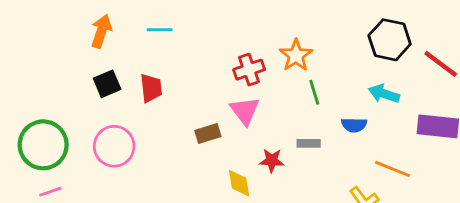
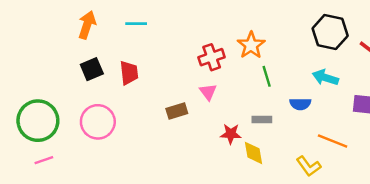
pink triangle: (245, 111) -> (208, 92), size x0.7
yellow diamond: (239, 183) -> (253, 153), moved

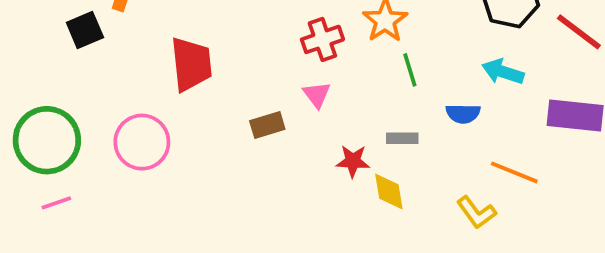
black square: (92, 69) -> (85, 30), moved
red trapezoid: (129, 73) -> (191, 64), size x1.4

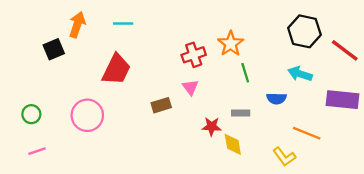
red trapezoid: (191, 64) -> (116, 69), turned 32
green circle: (47, 140) -> (31, 114), size x0.5

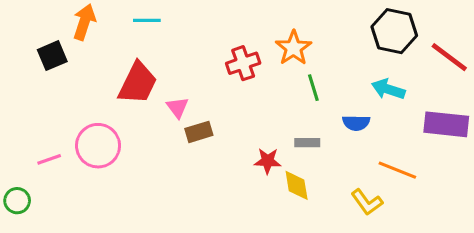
pink triangle: (190, 87) -> (177, 107), moved
green circle: (31, 114) -> (17, 201), moved
pink line: (37, 151) -> (49, 159), moved

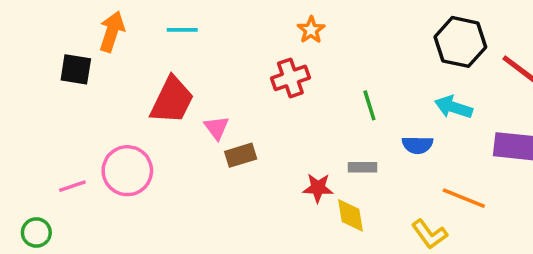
orange star: (294, 48) -> (311, 30), moved, size x0.7
black square: (52, 56) -> (76, 69), turned 32

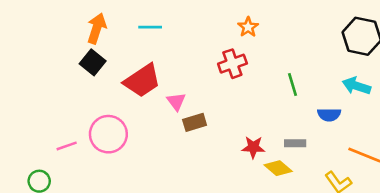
black square: (76, 69) -> (93, 62), moved, turned 30
red trapezoid: (172, 100) -> (142, 81), turned 30
gray rectangle: (363, 167) -> (295, 143), moved
yellow diamond: (351, 215) -> (278, 168), turned -40

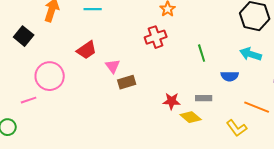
black square: (93, 62) -> (24, 36), moved
red trapezoid: (142, 81) -> (87, 50), size x0.7
pink circle: (108, 134) -> (50, 76), moved

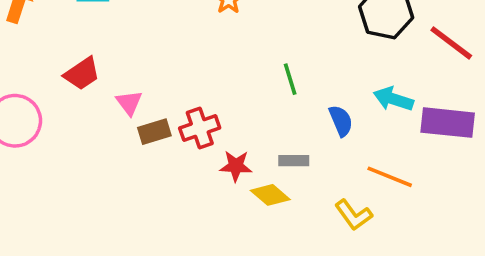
red cross: (156, 37) -> (200, 128), moved
cyan arrow: (251, 54) -> (393, 99), moved
blue semicircle: (230, 76) -> (341, 121), turned -114

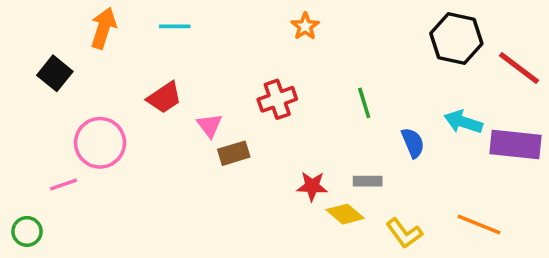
red cross: (200, 128) -> (277, 99), moved
orange line: (390, 177) -> (479, 224), moved
yellow L-shape: (354, 215) -> (404, 233), moved

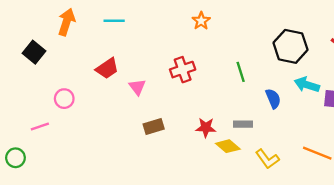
black hexagon: (456, 38) -> (291, 46), moved
pink circle: (100, 143) -> (64, 99), size x0.6
brown rectangle: (234, 153) -> (154, 126), moved

